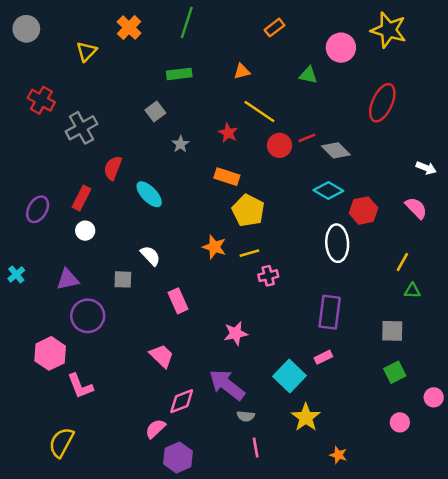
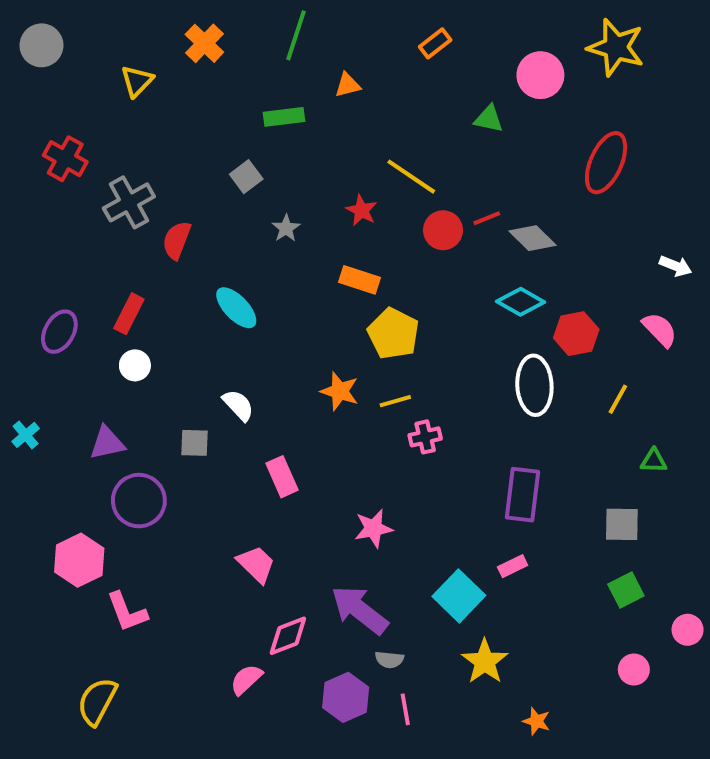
orange triangle: (242, 71) -> (348, 85), moved
red semicircle: (113, 168) -> (177, 240), moved
yellow line: (402, 262) -> (618, 399), moved
purple hexagon: (178, 457) -> (346, 697), moved

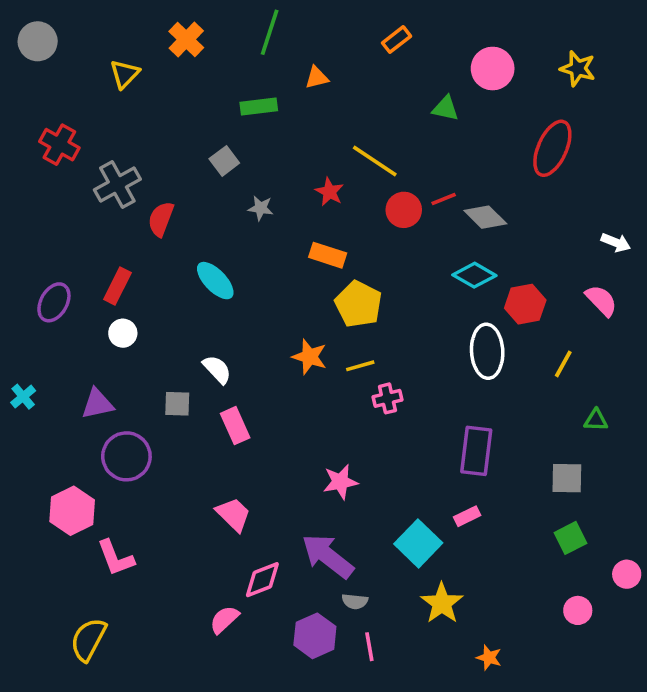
yellow star: (616, 47) -> (578, 69), moved, size x0.7
gray star: (286, 228) -> (261, 208), turned -30
pink rectangle: (282, 477) -> (235, 426), moved

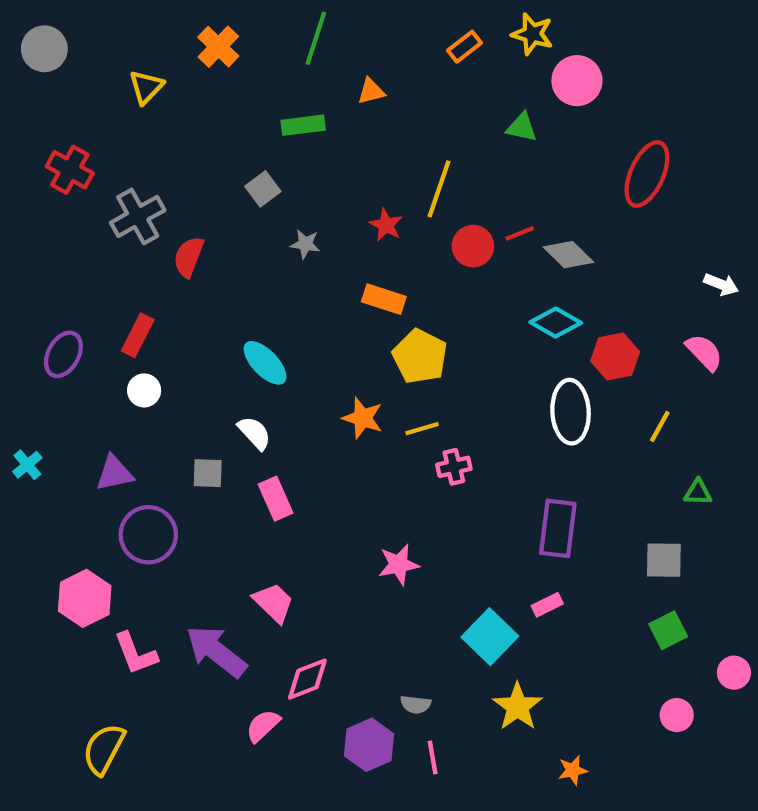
yellow star: (578, 69) -> (532, 34), moved
yellow line: (375, 161) -> (439, 189), turned 75
cyan ellipse: (215, 281) -> (265, 363), moved
purple arrow: (328, 556) -> (216, 651), moved
orange star: (489, 658) -> (573, 770), turned -30

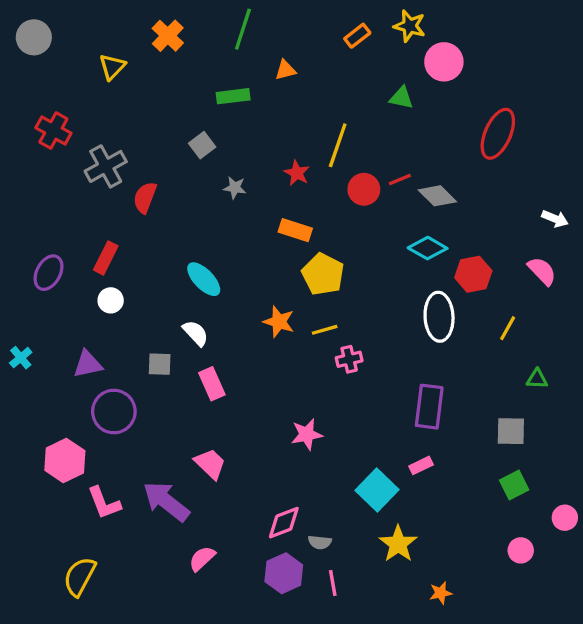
pink diamond: (307, 679) -> (284, 523), moved

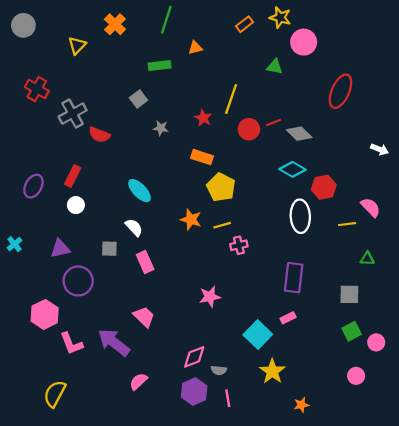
red semicircle: (145, 197) -> (99, 135), turned -90
pink semicircle: (542, 271) -> (371, 207), moved
yellow line: (508, 328) -> (347, 224), turned 54
pink circle: (565, 518) -> (376, 342), moved

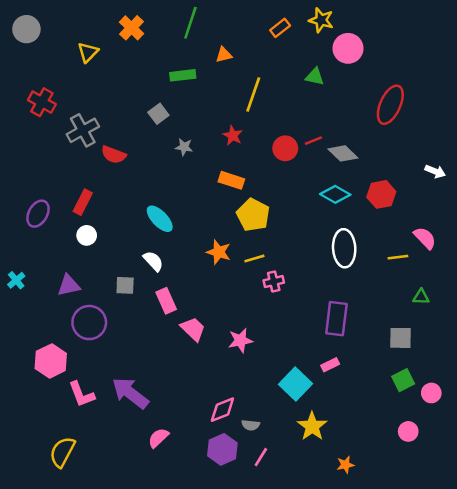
yellow line: (231, 99) -> (253, 94), moved
red hexagon: (324, 187) -> (381, 194), moved
pink trapezoid: (144, 317) -> (193, 329), moved
pink line: (228, 398) -> (261, 457), turned 42

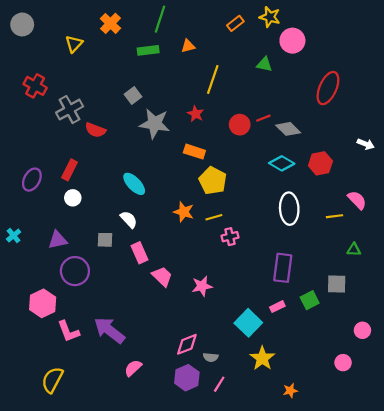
green rectangle: (183, 75) -> (148, 50), moved
gray star: (184, 147) -> (155, 124), size x2.0
green square: (403, 380) -> (310, 300), moved

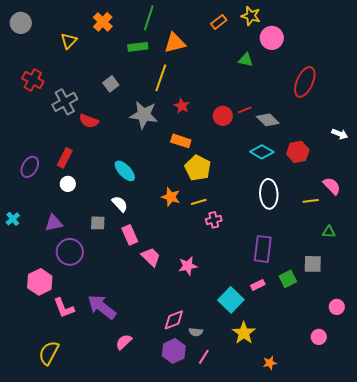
orange triangle: (188, 46) -> (175, 43), size x1.6
yellow line: (213, 79) -> (161, 78), moved
gray square: (133, 96) -> (111, 84), moved

